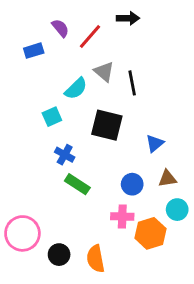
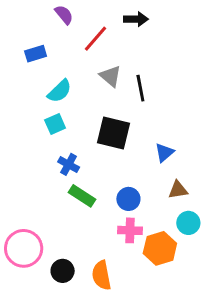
purple semicircle: (60, 28) -> (64, 15), moved
cyan semicircle: (76, 89) -> (60, 91), moved
blue circle: (132, 184) -> (128, 199), moved

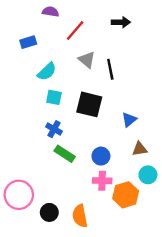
purple semicircle: (64, 15) -> (50, 12), turned -42
black arrow: (136, 19) -> (121, 22), moved
cyan square: (55, 124) -> (54, 97), moved, turned 35

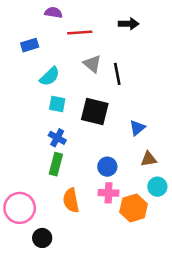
red line: (75, 30) -> (80, 33), turned 45
green rectangle: (65, 154) -> (56, 164), moved, turned 72
black circle: (49, 212) -> (42, 238), moved
orange semicircle: (80, 216) -> (71, 200), moved

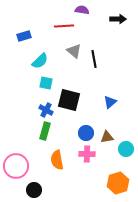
purple semicircle: (53, 13) -> (82, 10), moved
black arrow: (129, 24) -> (118, 19), moved
black square: (95, 111) -> (69, 100), moved
brown triangle: (149, 159) -> (107, 137), moved
orange hexagon: (134, 208) -> (118, 183), moved

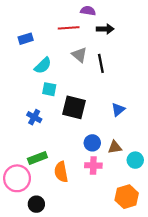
black arrow: (118, 19) -> (105, 29), moved
blue cross: (46, 110) -> (34, 117), moved
green rectangle: (45, 131) -> (37, 158), moved, turned 54

